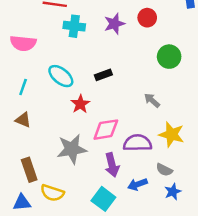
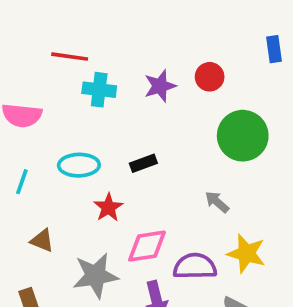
green circle: (169, 57) -> (243, 136), size x1.4
cyan ellipse: (61, 76) -> (79, 165), turned -40
brown triangle: (23, 120) -> (42, 241), moved

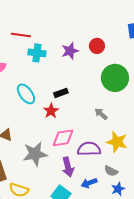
cyan ellipse: (79, 165) -> (26, 94), turned 55
red star: (108, 207) -> (51, 111), moved

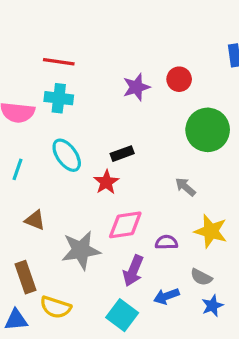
cyan cross: (37, 53) -> (59, 98), moved
purple semicircle: (89, 149) -> (166, 242), size x0.6
purple arrow: (68, 167) -> (133, 271), turned 36

